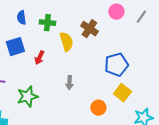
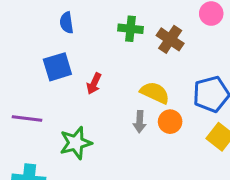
green cross: (47, 23) -> (131, 29), moved
yellow semicircle: (66, 42) -> (155, 93), moved, turned -48
orange circle: (98, 108) -> (170, 122), moved

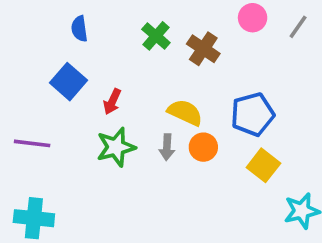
green cross: (131, 29) -> (156, 36), turned 35
blue square: (57, 67) -> (68, 82), turned -32
green star: (76, 143) -> (116, 147), moved

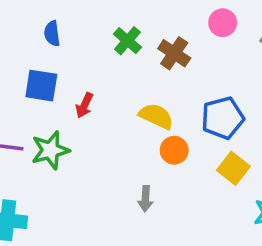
blue square: (68, 82) -> (41, 86), turned -32
green star: (116, 147) -> (50, 150), moved
gray arrow: (167, 147) -> (145, 199), moved

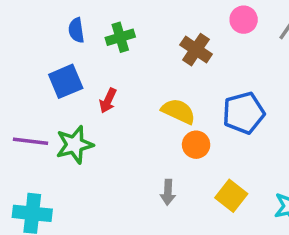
green cross: (127, 41) -> (120, 37), moved, turned 32
blue square: (41, 86) -> (66, 81), turned -32
yellow square: (233, 168) -> (231, 196), moved

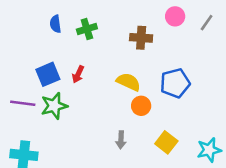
brown cross: (196, 50) -> (141, 38), turned -30
blue square: (66, 81) -> (48, 74), moved

